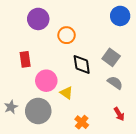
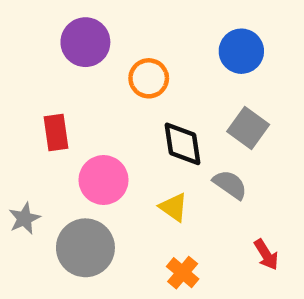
blue circle: (120, 16) -> (241, 51), moved
gray semicircle: (115, 83) -> (230, 185), moved
yellow triangle: (67, 93) -> (174, 207), moved
gray star: (11, 107) -> (24, 218), moved

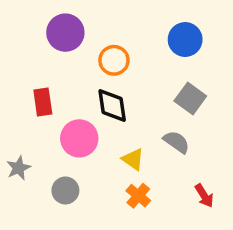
black diamond: (183, 144) -> (112, 105), moved
gray circle: (85, 248) -> (65, 190), size x0.6
orange cross: (183, 273) -> (138, 196), moved

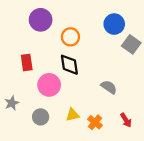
gray square: (190, 99) -> (131, 44), moved
yellow triangle: (133, 159) -> (73, 115), moved, turned -48
orange cross: (138, 196) -> (95, 122), moved

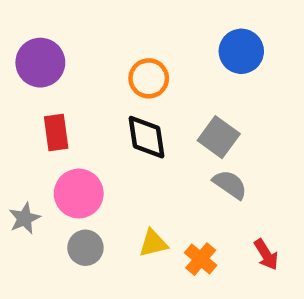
purple circle: (41, 20) -> (40, 63), moved
gray square: (131, 44) -> (219, 137), moved
pink circle: (49, 85) -> (79, 194), moved

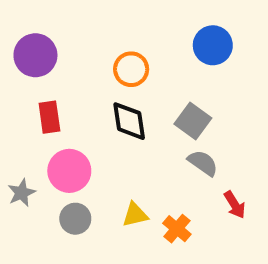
red arrow: (266, 255) -> (235, 205), moved

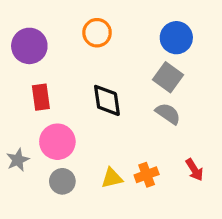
orange circle: (131, 69) -> (97, 33), moved
gray square: (193, 121) -> (168, 77), moved
gray semicircle: (203, 163) -> (168, 114), moved
orange cross: (177, 229) -> (147, 175), moved, turned 30

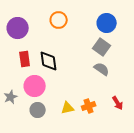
black diamond: (107, 100) -> (49, 61), moved

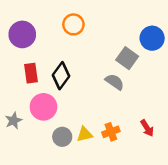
blue circle: (107, 23) -> (152, 38), moved
black diamond: (49, 61) -> (61, 76), turned 45
gray semicircle: (102, 69) -> (115, 82), moved
gray circle: (38, 110) -> (62, 137), moved

